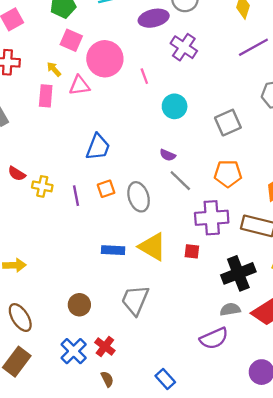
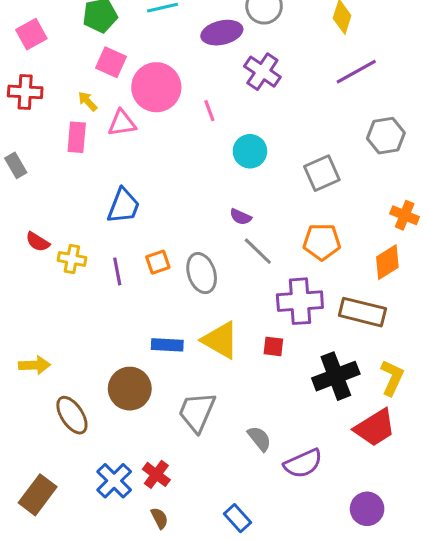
blue trapezoid: (98, 147) -> (124, 206), moved
brown circle: (79, 305) -> (130, 389), moved, size x1.4
gray semicircle: (230, 309) -> (259, 439), moved, turned 60
brown ellipse: (20, 318) -> (72, 415), moved

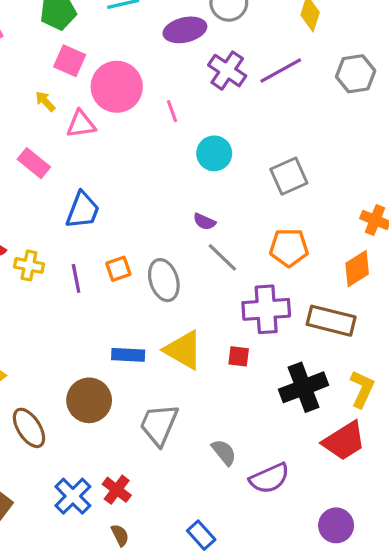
purple line: (356, 72) -> (281, 71), moved
gray hexagon: (386, 136) -> (356, 74), moved
pink rectangle: (77, 137) -> (34, 163), moved, turned -56

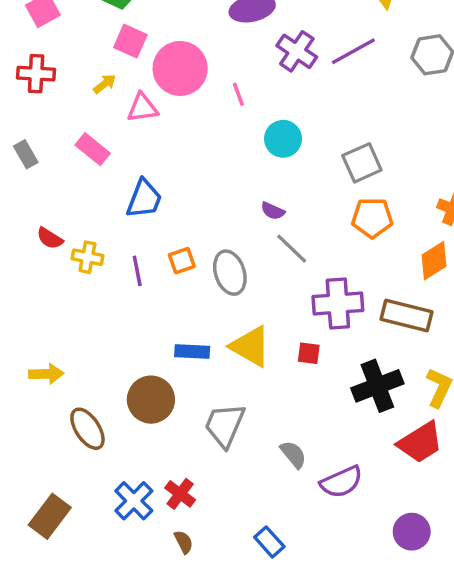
yellow arrow: (45, 101) -> (105, 84), turned 95
orange pentagon: (289, 248) -> (372, 218), moved

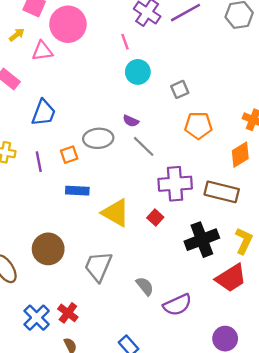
pink line: (238, 94) -> (125, 42), moved
gray square: (362, 163) -> (180, 89), moved, size x0.7
gray ellipse: (230, 273) -> (98, 138), moved, turned -76
blue rectangle: (192, 352) -> (77, 191), moved
red square: (309, 353) -> (155, 217), turned 35

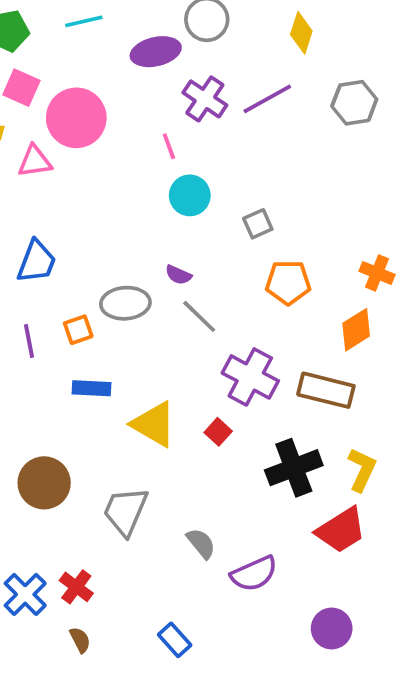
purple cross: (175, 184) -> (250, 377), turned 32

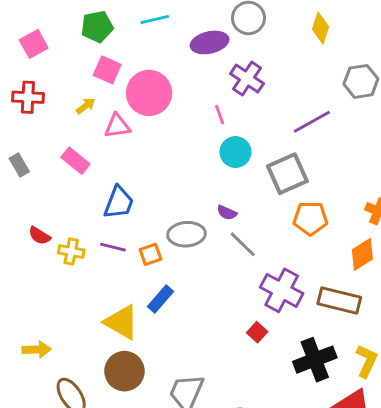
purple line: (267, 99) -> (312, 122), moved
gray square: (258, 224) -> (287, 174), size x1.8
purple line: (29, 341) -> (113, 247), moved, turned -65
blue rectangle: (91, 388) -> (161, 299), turned -52
yellow triangle: (154, 424) -> (122, 322), moved

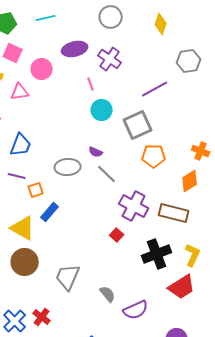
purple ellipse: (210, 42) -> (75, 49), moved
pink circle: (149, 93) -> (42, 69), size x0.7
orange square: (150, 254) -> (36, 190), moved

